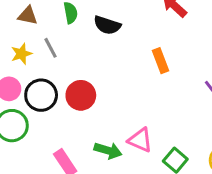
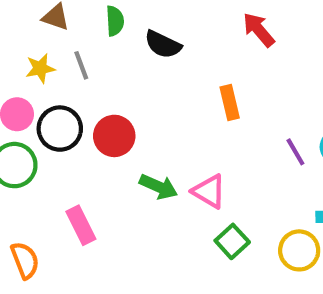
pink triangle: (140, 140) -> (209, 191), moved
green arrow: (108, 151) -> (159, 187), moved

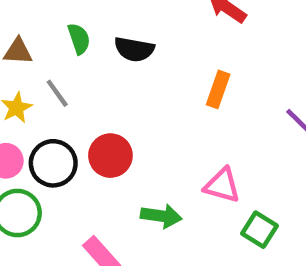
orange rectangle: (230, 102) -> (218, 89), turned 48
green arrow: (159, 187) -> (161, 216), moved

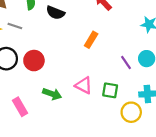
gray line: (57, 93) -> (15, 26), turned -48
green square: (260, 230) -> (110, 90), moved, turned -35

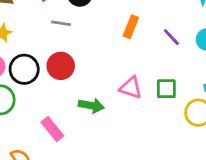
gray line: (15, 26) -> (61, 23), moved
purple line: (126, 63) -> (171, 37), moved

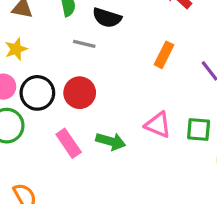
pink rectangle: (52, 129) -> (69, 143), moved

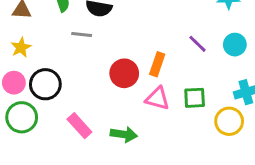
orange rectangle: (164, 55) -> (157, 64), moved
red circle: (80, 93) -> (124, 73), moved
green arrow: (111, 141) -> (124, 134), moved

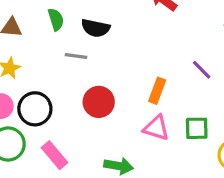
red circle: (124, 73) -> (99, 102), moved
pink rectangle: (79, 126) -> (54, 155), moved

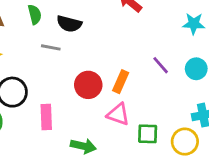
red circle: (99, 102) -> (88, 85), moved
green square: (197, 128) -> (148, 134), moved
pink rectangle: (54, 155) -> (46, 117), moved, turned 35

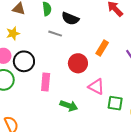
orange rectangle: (121, 82) -> (102, 48), moved

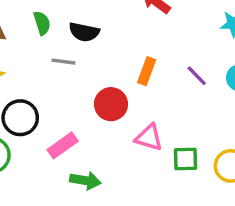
pink rectangle: (46, 82) -> (63, 145), turned 60
green arrow: (69, 106) -> (85, 181), moved

